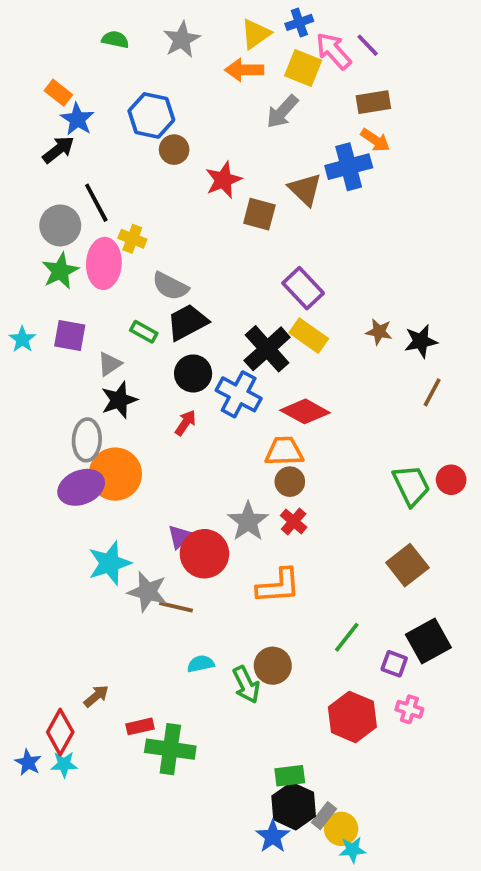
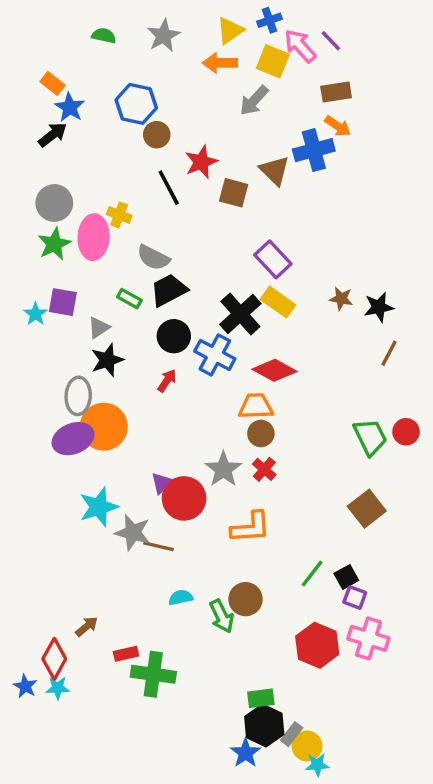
black line: (96, 203) -> (169, 188), moved
cyan star: (22, 339) -> (35, 314), moved
black square: (428, 641) -> (346, 577), moved, size x0.6
pink cross: (409, 709) -> (368, 638), size x1.6

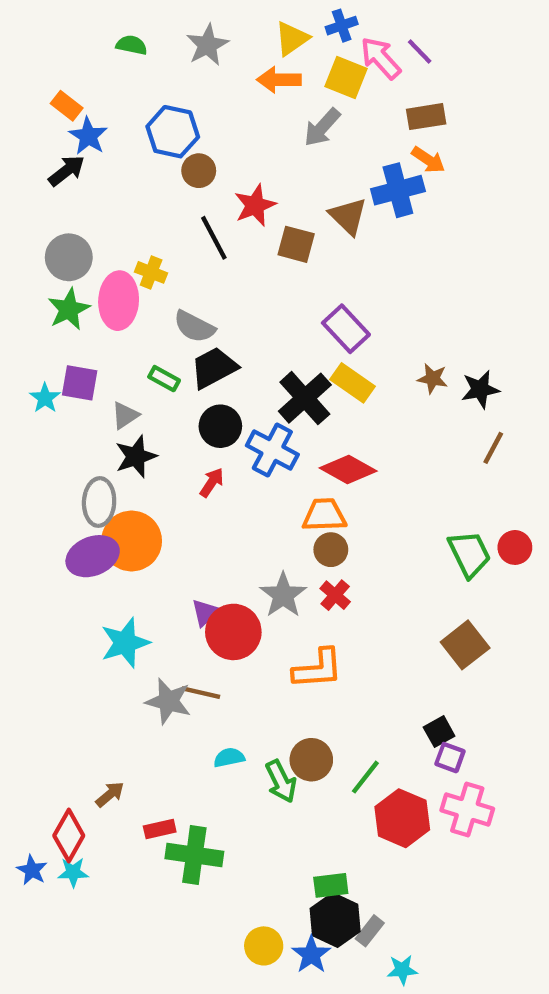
gray star: (133, 533) -> (168, 701), moved
green line: (312, 574) -> (365, 777), moved
yellow circle: (307, 746) -> (264, 946), moved

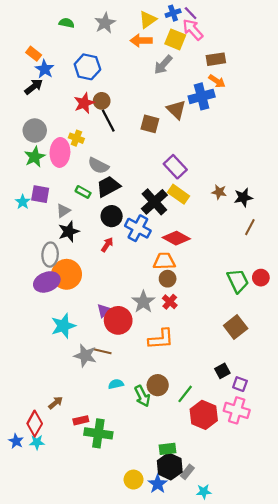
purple line: (420, 52) -> (191, 13), moved
brown circle: (199, 171) -> (102, 101), moved
red star: (255, 205) -> (84, 103), moved
purple square: (450, 758) -> (240, 384), moved

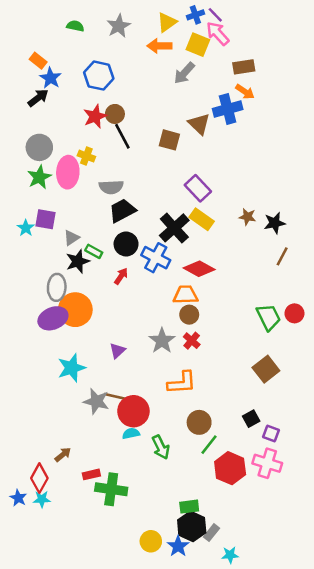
gray semicircle: (98, 166) -> (111, 187), turned -30
green rectangle: (83, 192) -> (94, 251), moved
red circle: (118, 320) -> (133, 411), moved
brown circle: (158, 385) -> (199, 422), moved

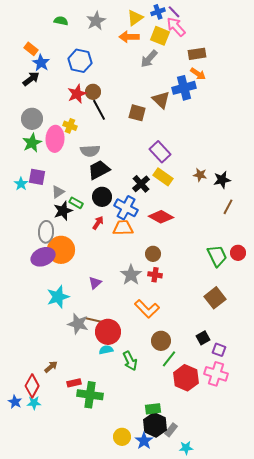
black cross: (174, 228) -> (141, 184), size x0.7
orange trapezoid: (185, 295) -> (123, 228), moved
red cross: (192, 341) -> (155, 275), turned -32
orange L-shape: (182, 383) -> (147, 309), turned 50

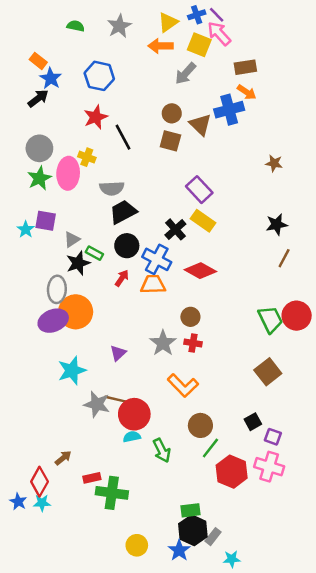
brown circle: (93, 92) -> (172, 113), moved
brown star: (200, 175) -> (274, 163), moved
red circle: (238, 253) -> (297, 316), size x1.5
yellow circle: (122, 437) -> (137, 545), moved

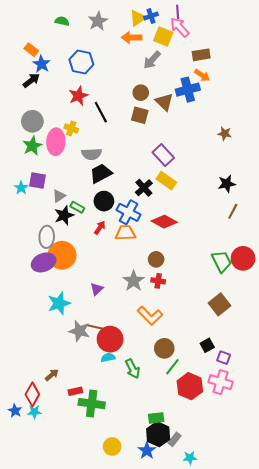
blue cross: (197, 15) -> (151, 16), moved
purple line: (217, 15) -> (178, 12), turned 40

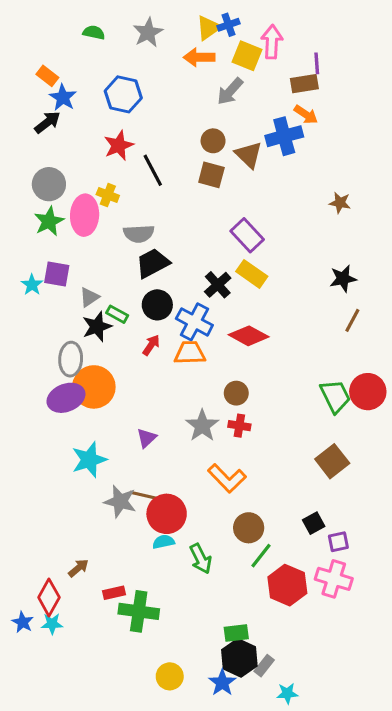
purple line: (178, 12) -> (317, 63), moved
pink arrow: (180, 27) -> (272, 42), turned 45
purple square: (224, 358) -> (338, 542), turned -32

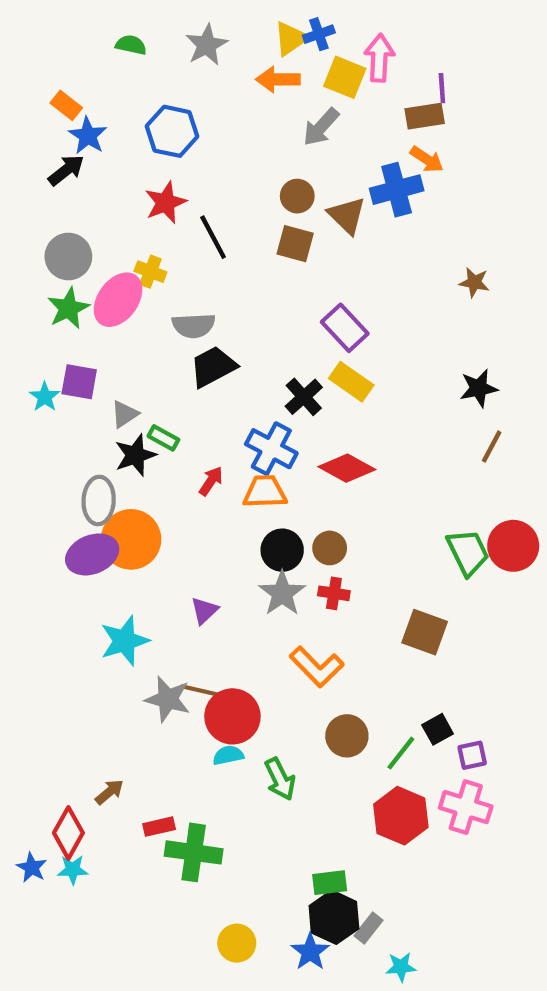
pink ellipse: (85, 215) -> (118, 300), turned 33
black circle: (157, 305) -> (282, 550), moved
brown square: (332, 461) -> (425, 632), moved, turned -32
green line: (261, 556) -> (401, 753), moved

